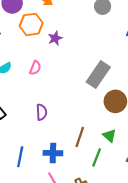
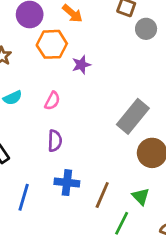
purple semicircle: (42, 112) -> (55, 141), moved
blue cross: (53, 153) -> (67, 183), moved
blue line: (20, 157) -> (24, 197), moved

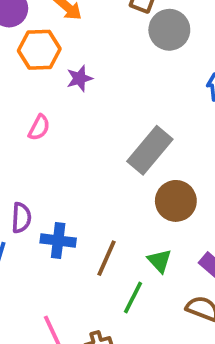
gray circle: (146, 29) -> (169, 30), size x1.4
purple semicircle: (55, 141) -> (21, 218), moved

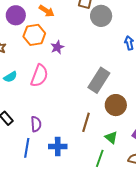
pink semicircle: (39, 128) -> (39, 76), size x1.6
blue cross: (58, 240) -> (58, 146), moved
brown line: (107, 258) -> (86, 122), moved

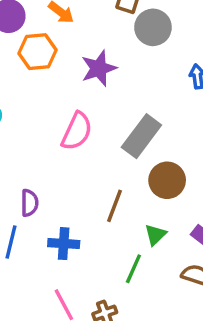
purple star: (57, 47) -> (99, 68), moved, size x1.5
pink semicircle: (39, 76) -> (77, 131), moved
green triangle: (111, 137) -> (155, 235), turned 32

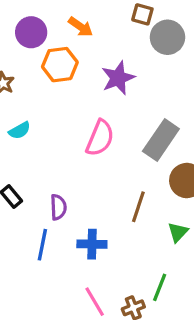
green line: (133, 269) -> (160, 287), moved

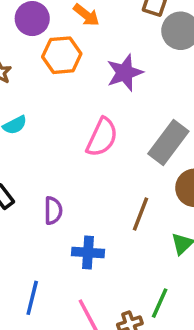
blue line: (42, 245) -> (32, 298), moved

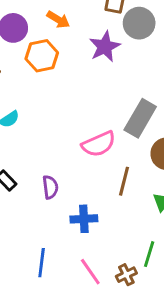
purple star: (125, 73) -> (105, 47), moved
pink semicircle: (102, 137) -> (99, 144), moved, turned 48

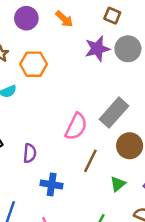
gray circle: (139, 23) -> (128, 49), moved
orange hexagon: (42, 56) -> (34, 64), moved
pink semicircle: (99, 144) -> (76, 127), turned -52

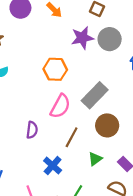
orange hexagon: (34, 64) -> (55, 69), moved
purple semicircle: (30, 153) -> (32, 130), moved
blue cross: (52, 185) -> (53, 166), moved, turned 30

